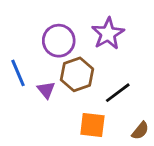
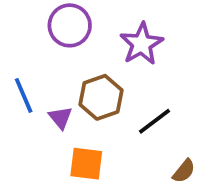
purple circle: (59, 41) -> (70, 25), moved
orange square: (92, 125) -> (86, 164), moved

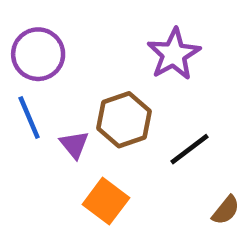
purple circle: (70, 25) -> (38, 54), moved
orange square: (86, 164) -> (106, 201), turned 30

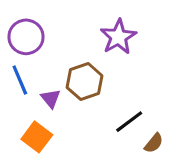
black line: (190, 149) -> (129, 122), moved
orange square: (106, 201) -> (37, 137), moved

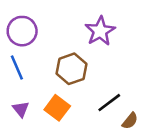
purple triangle: (51, 98) -> (21, 109), moved
orange square: (37, 137) -> (57, 108), moved

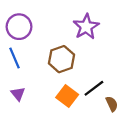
orange square: (57, 108) -> (67, 96), moved
brown semicircle: (130, 121) -> (112, 104), turned -64

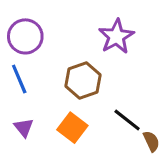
black line: (94, 88) -> (127, 120), turned 75
orange square: (67, 96) -> (72, 128), moved

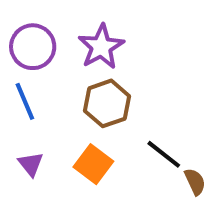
purple star: (116, 36) -> (101, 47), moved

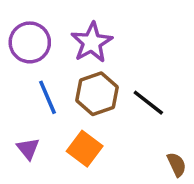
blue line: (25, 101) -> (47, 97), moved
black line: (164, 154) -> (148, 103), moved

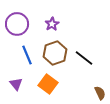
purple star: (92, 42) -> (52, 24), size x0.6

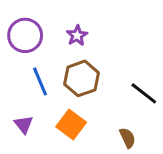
black line: (84, 58) -> (144, 93), moved
brown semicircle: (100, 93) -> (128, 138), moved

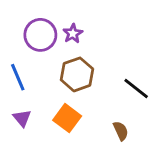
purple circle: (25, 35) -> (40, 35), moved
blue line: (40, 81) -> (18, 77), moved

